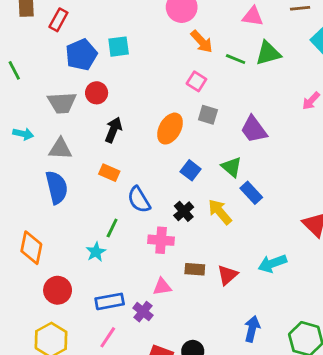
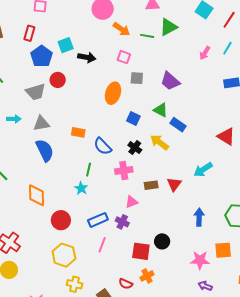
red rectangle: (58, 20) -> (29, 33), moved
black arrow: (113, 130) -> (87, 57), moved, turned 90

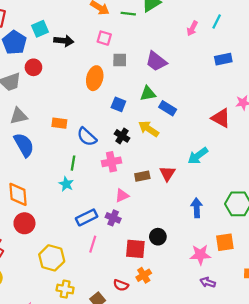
green triangle: (161, 110) -> (148, 94), turned -35
red circle: (61, 220) -> (24, 223), moved

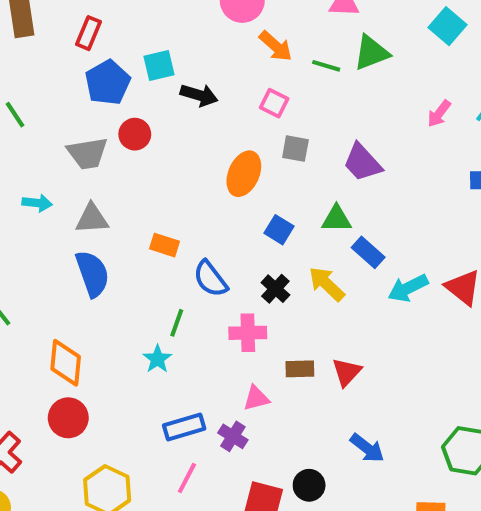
cyan arrow: (198, 156) -> (408, 288), moved
blue arrow: (197, 208) -> (367, 448), moved, turned 120

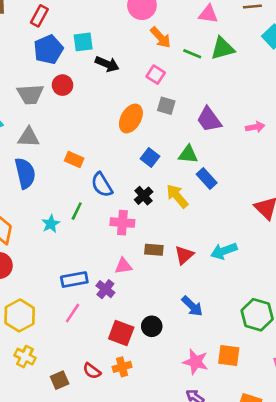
pink arrow: (439, 114) -> (255, 127), moved, turned -144
cyan arrow: (408, 288) -> (224, 251), moved
cyan star: (157, 359) -> (51, 224), moved

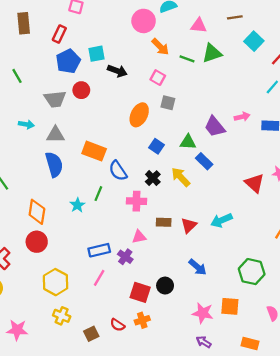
purple trapezoid: (209, 119) -> (215, 127), moved
orange rectangle: (74, 159) -> (94, 151), size x1.5

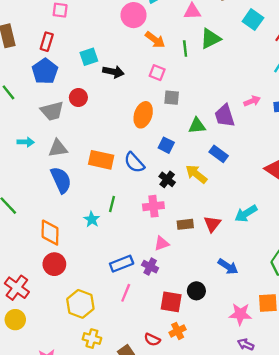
green line: (187, 59) -> (185, 49), turned 72
blue pentagon: (68, 61) -> (45, 71), moved
purple trapezoid: (215, 127) -> (225, 116), turned 30
green triangle: (188, 142) -> (197, 126), moved
blue semicircle: (118, 171) -> (134, 163), moved

